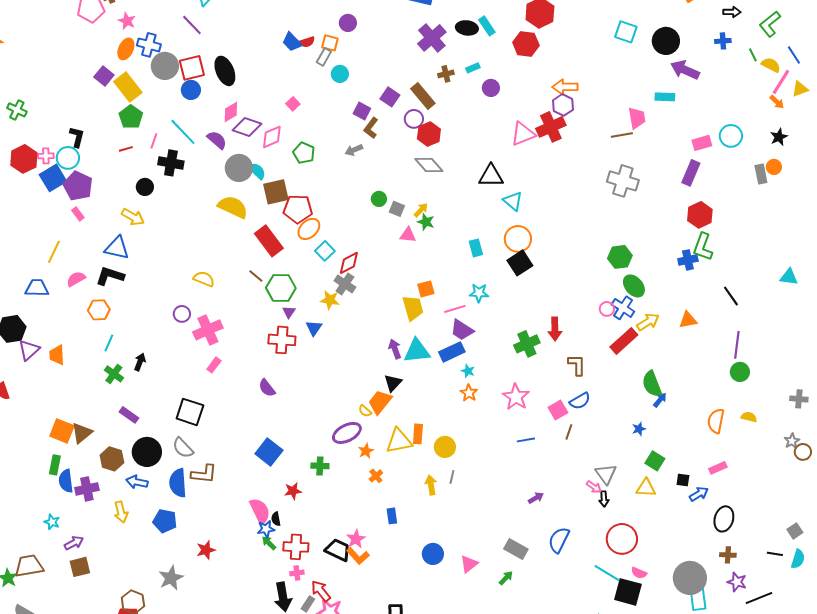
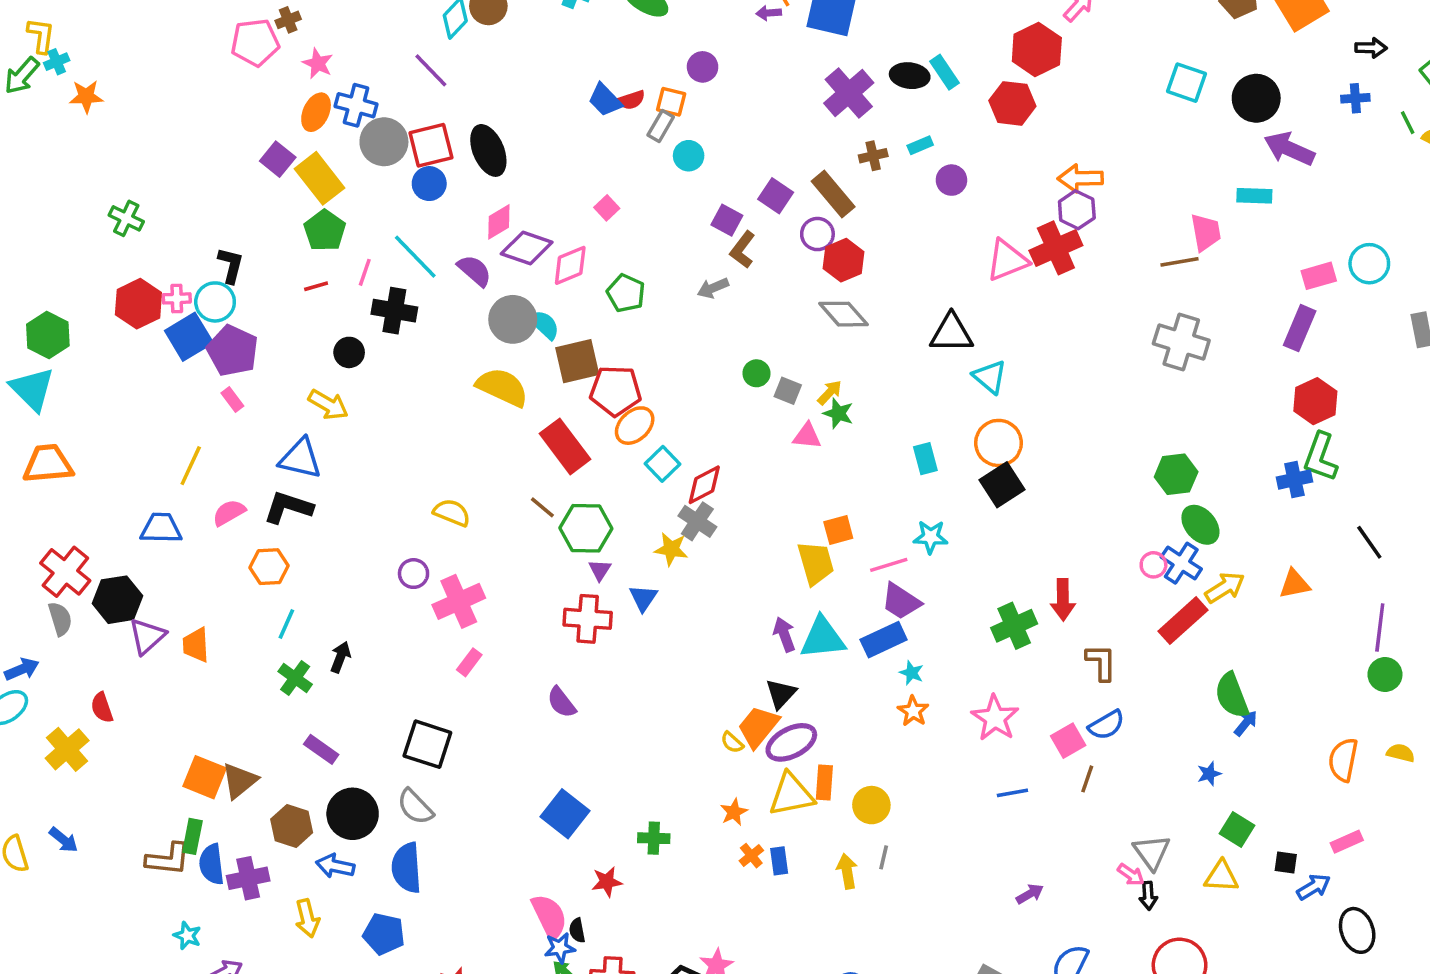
purple ellipse: (347, 433) -> (791, 742), moved
brown L-shape: (204, 474) -> (168, 859), moved
blue rectangle: (392, 516) -> (779, 861), moved
black ellipse: (724, 519) -> (1357, 930), turned -35

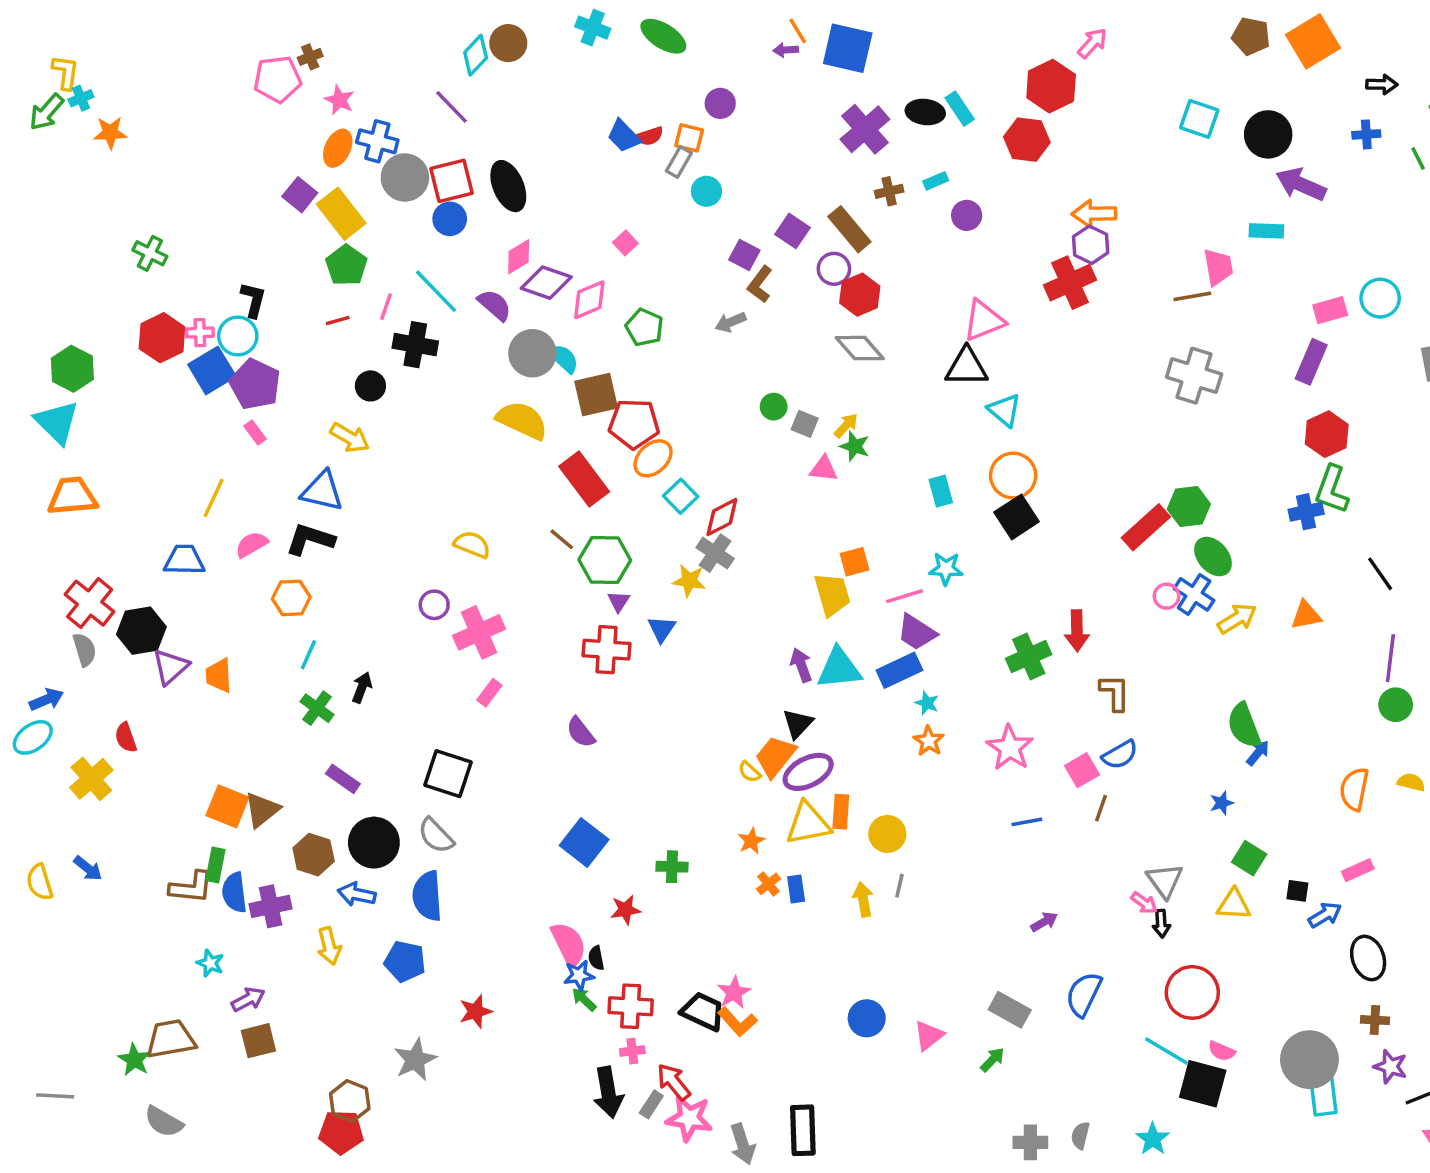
pink triangle: (1007, 260) -> (984, 320), moved
red rectangle: (1183, 621) -> (1146, 527), moved

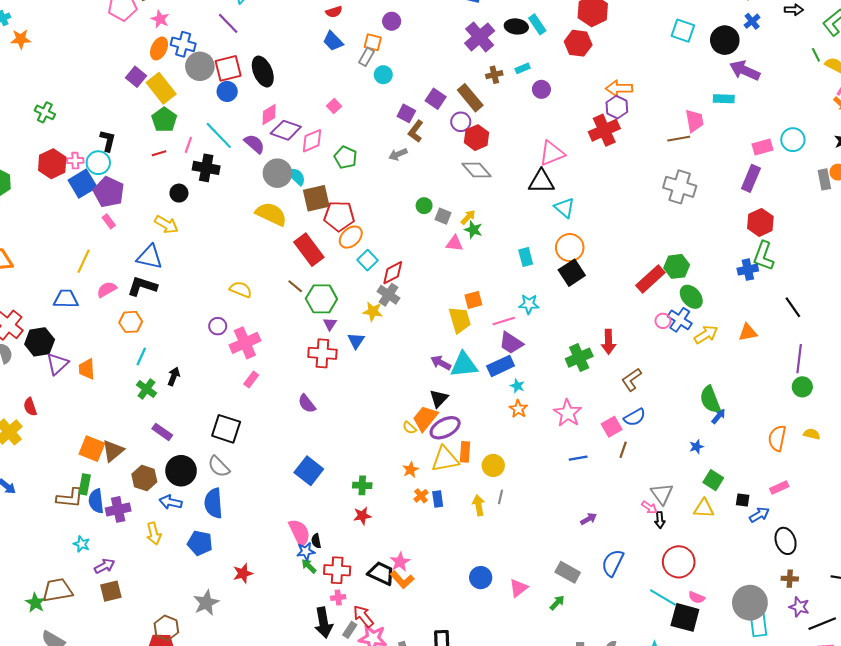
blue cross: (1366, 134) -> (752, 21), moved, turned -35
red semicircle: (650, 136) -> (334, 12), moved
purple arrow: (801, 665) -> (441, 363), turned -42
brown L-shape: (1115, 693) -> (632, 380), turned -125
red star: (625, 910) -> (362, 516), moved

